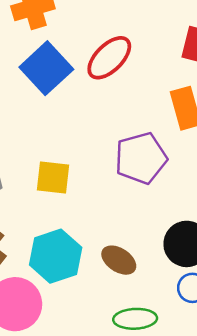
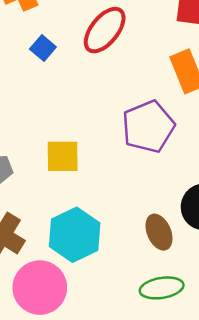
blue square: (46, 68) -> (43, 48), size x0.5
brown ellipse: (119, 260) -> (159, 232), moved, turned 40

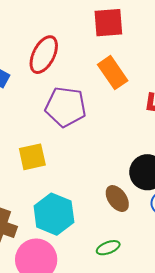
purple pentagon: (148, 127) -> (66, 107), moved, turned -30
green ellipse: (162, 288) -> (108, 248), moved, size x0.7

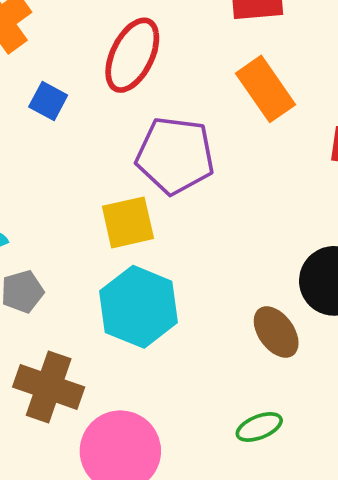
yellow square: (32, 157) -> (128, 222), moved
cyan hexagon: (54, 214) -> (139, 307), moved

